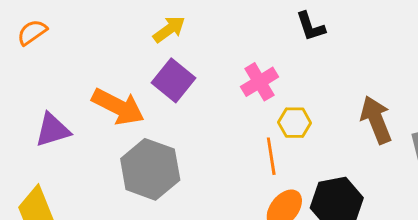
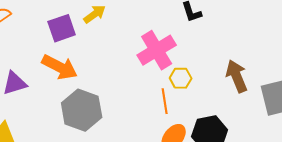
purple square: (173, 80) -> (62, 28), moved, turned 32
pink cross: (260, 82) -> (157, 50), size x1.5

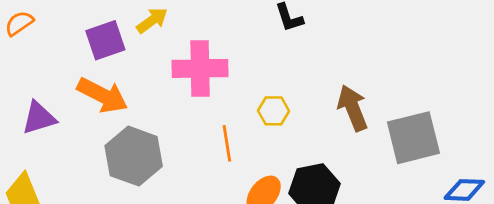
pink cross: (157, 50) -> (200, 68), moved, turned 30
orange line: (165, 101) -> (227, 143), moved

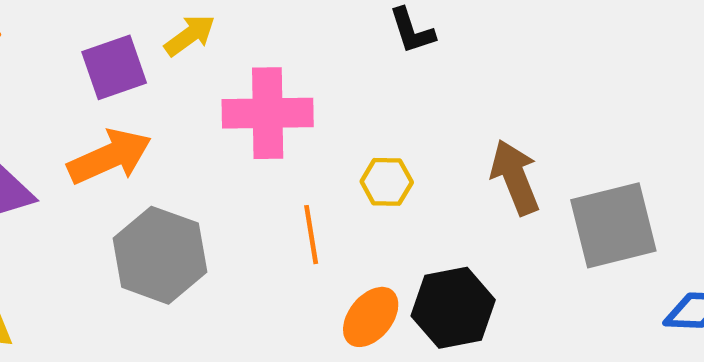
orange arrow: (103, 95) -> (110, 157), turned -51

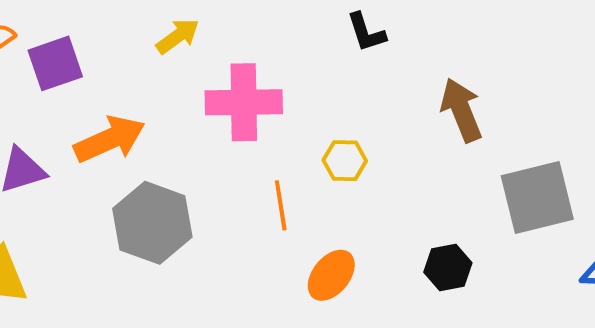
purple square: (114, 67) -> (55, 63), moved
brown arrow: (515, 177) -> (461, 110), moved
black hexagon: (453, 308) -> (448, 267), moved, size x0.7

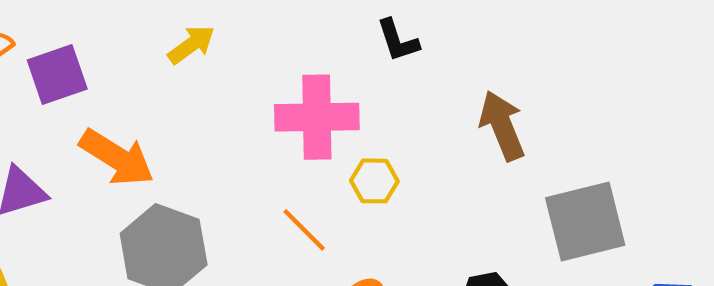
pink cross: (244, 102) -> (317, 117), moved
orange arrow: (110, 139) -> (117, 158), turned 56
orange line: (281, 205) -> (304, 230), turned -36

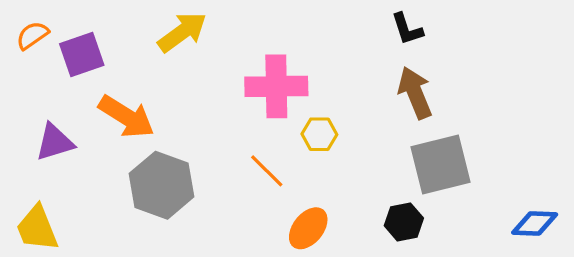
black L-shape: (398, 40) -> (407, 29), moved
yellow arrow: (191, 45) -> (182, 32), size x1.4
gray square: (585, 221) -> (441, 165), moved

